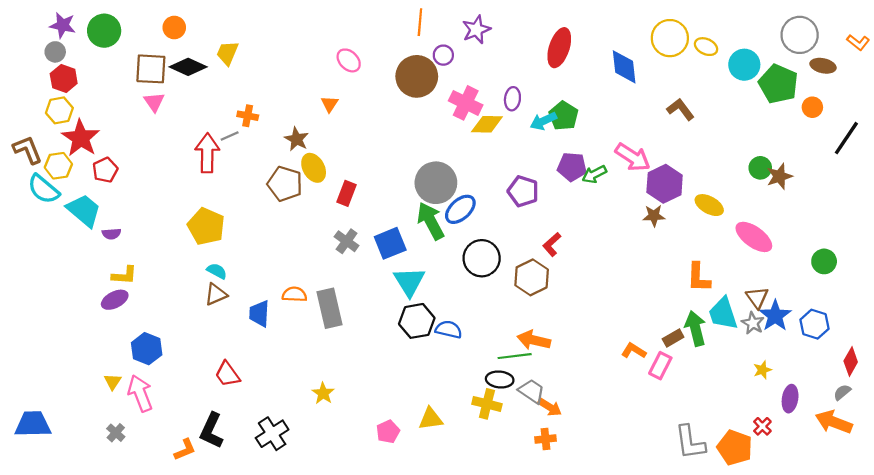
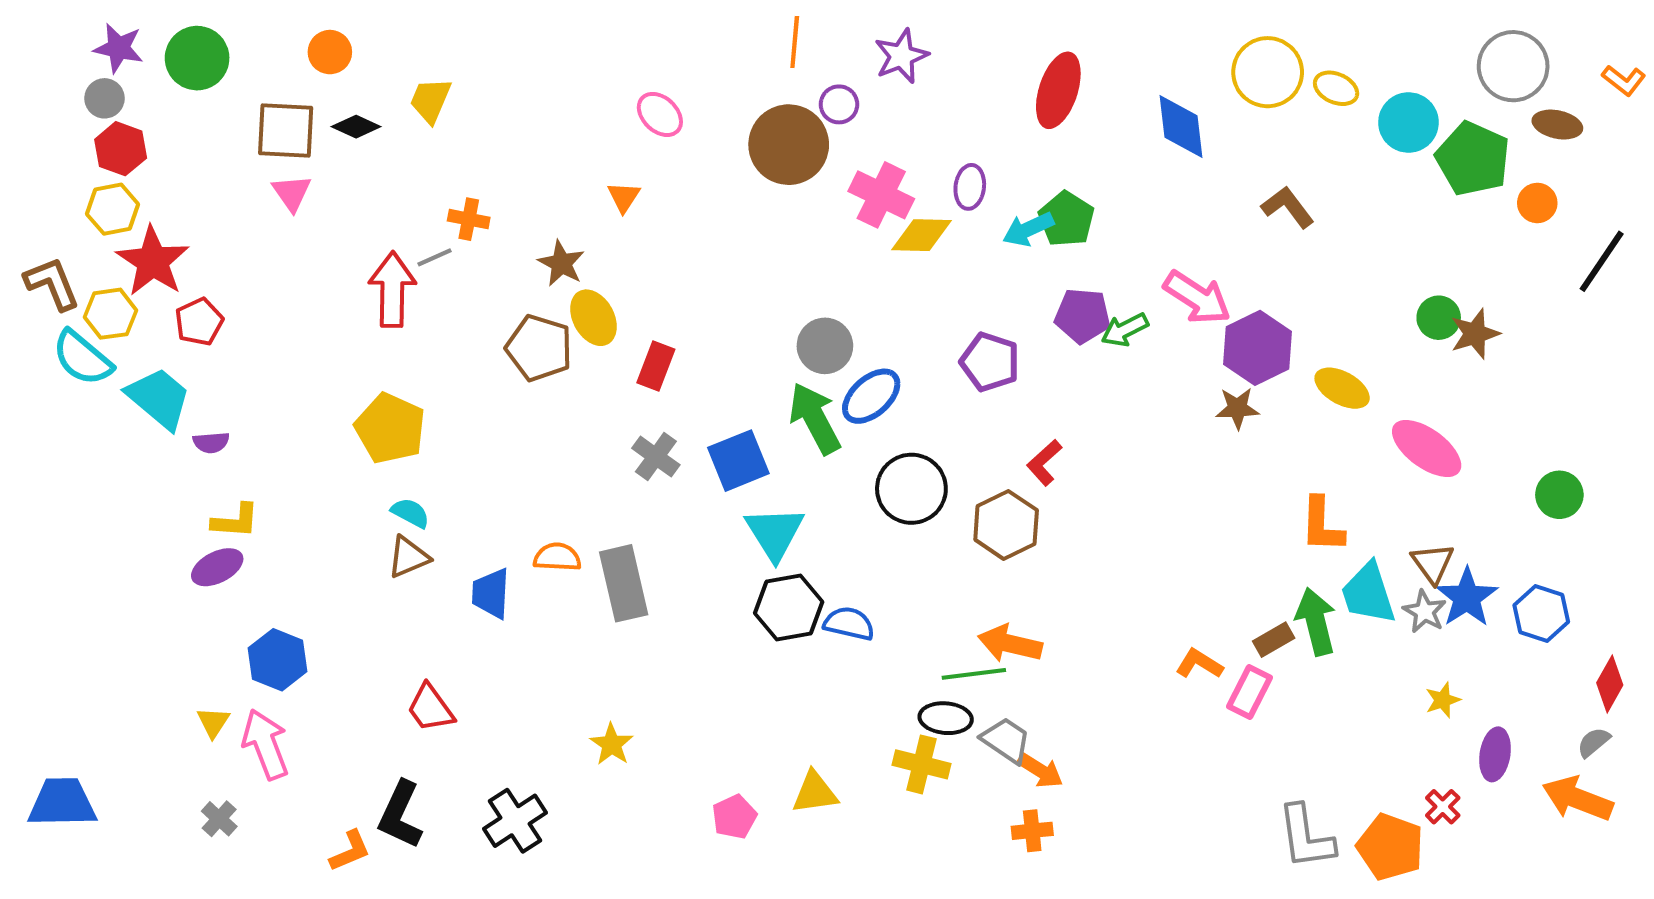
black diamond: (188, 67) -> (356, 127), size x0.7
gray circle: (436, 183) -> (825, 346), size x0.7

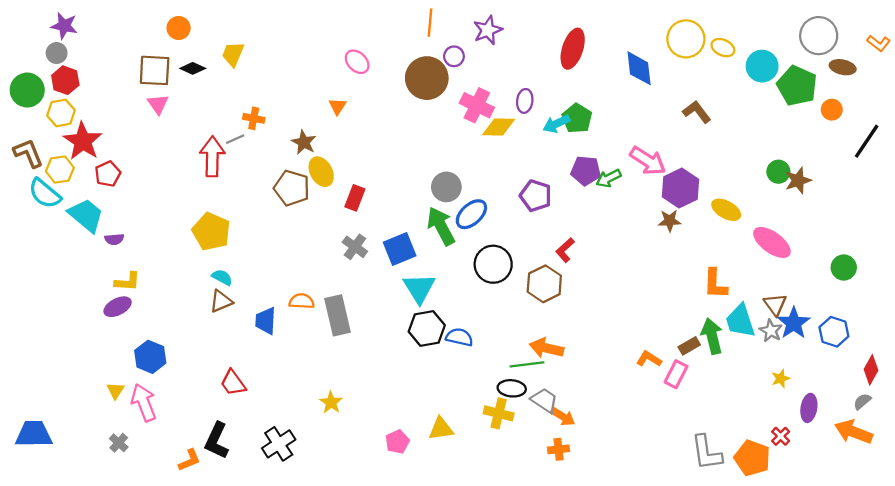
green circle: (197, 58) -> (27, 90), moved

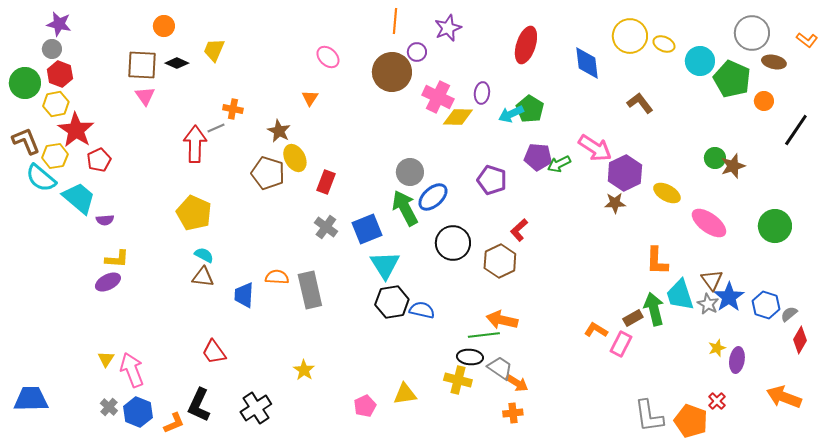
green circle: (844, 267) -> (775, 226), moved, size x1.4
brown triangle: (221, 301) -> (203, 277), turned 30
blue hexagon: (150, 357) -> (138, 412), moved
gray semicircle: (862, 401) -> (789, 314), moved
purple ellipse: (809, 408) -> (737, 360), moved

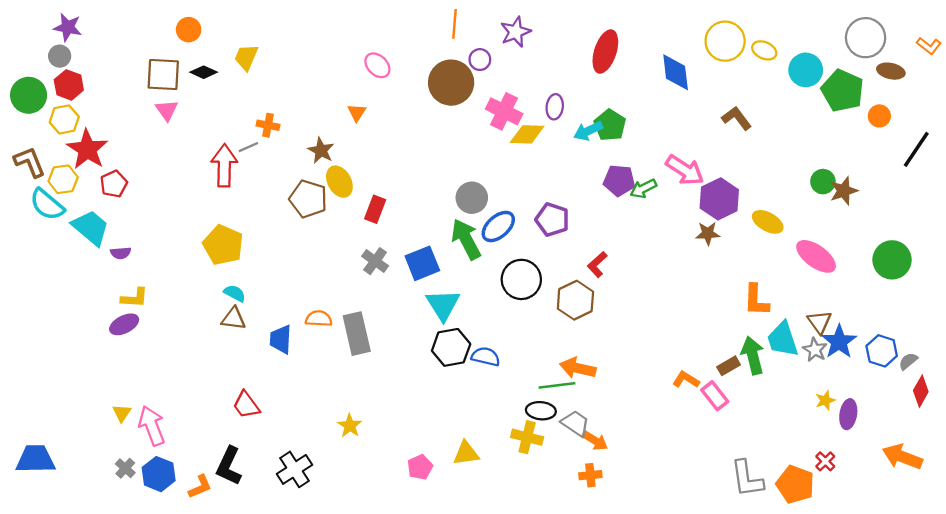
purple pentagon: (492, 180) -> (552, 220), moved
pink rectangle: (621, 344) -> (715, 396), turned -65

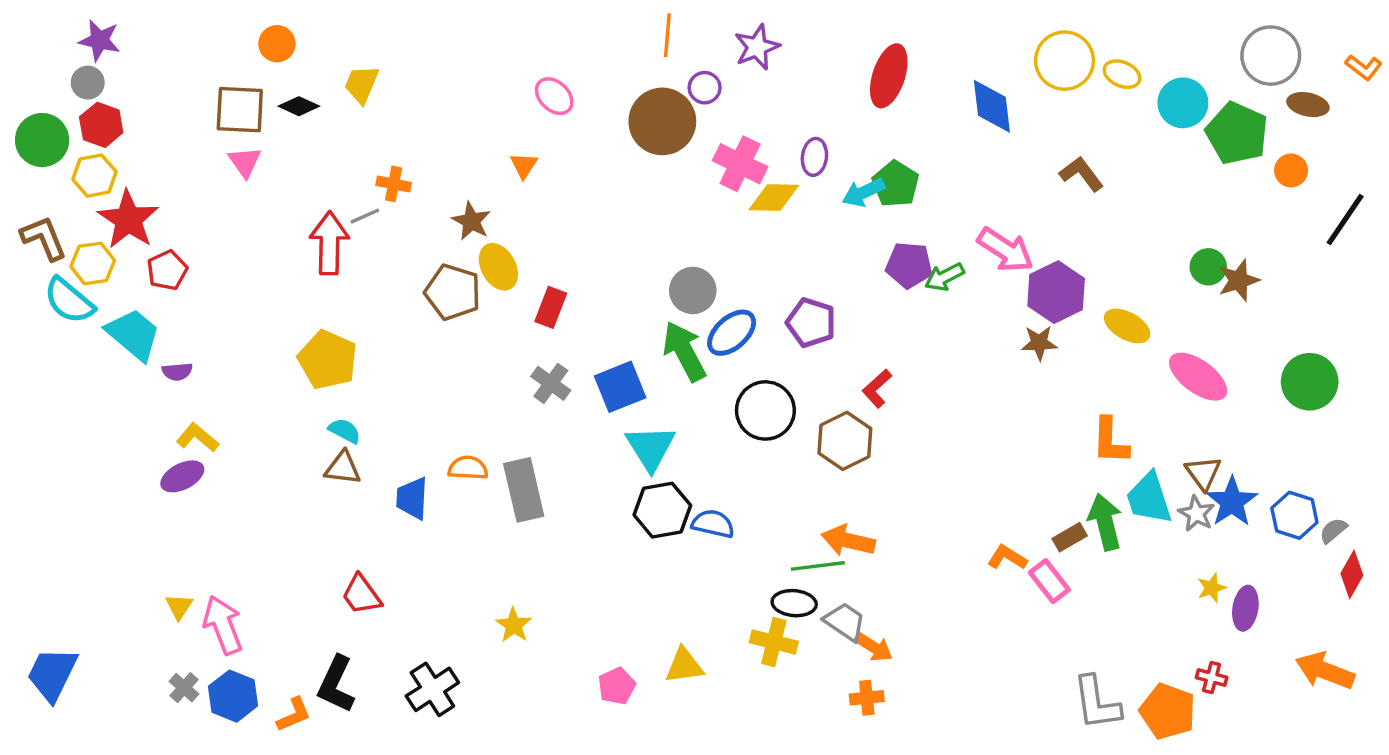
yellow L-shape: (134, 298) -> (198, 437), turned -144
blue trapezoid: (35, 459) -> (52, 674), turned -63
red cross: (825, 461) -> (1212, 677), turned -30

